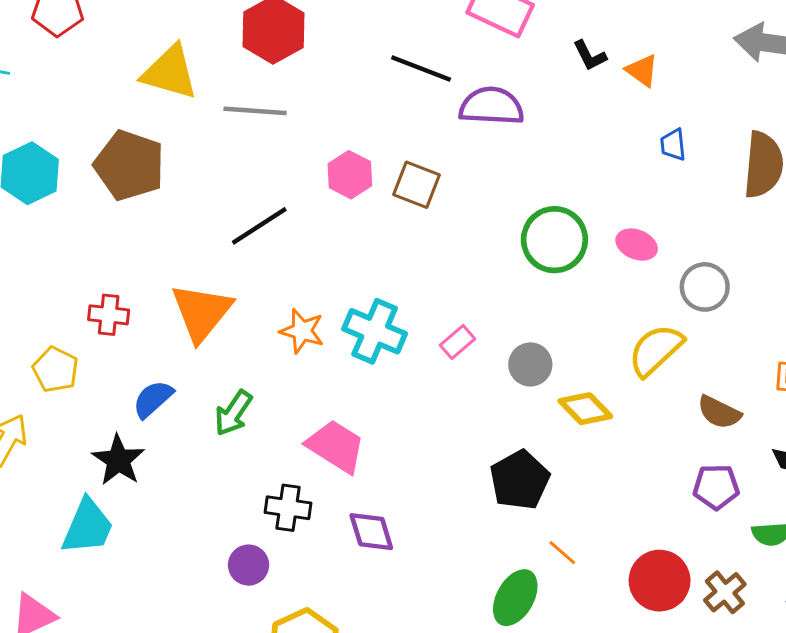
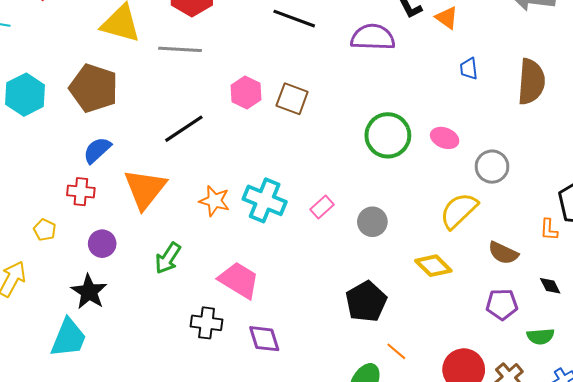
purple semicircle: (491, 106) -> (373, 37), moved
yellow pentagon: (55, 370) -> (45, 230), size x0.7
blue semicircle: (153, 399) -> (97, 150), moved
yellow diamond: (585, 409) -> (433, 266), moved
purple circle: (249, 565) -> (102, 244), moved

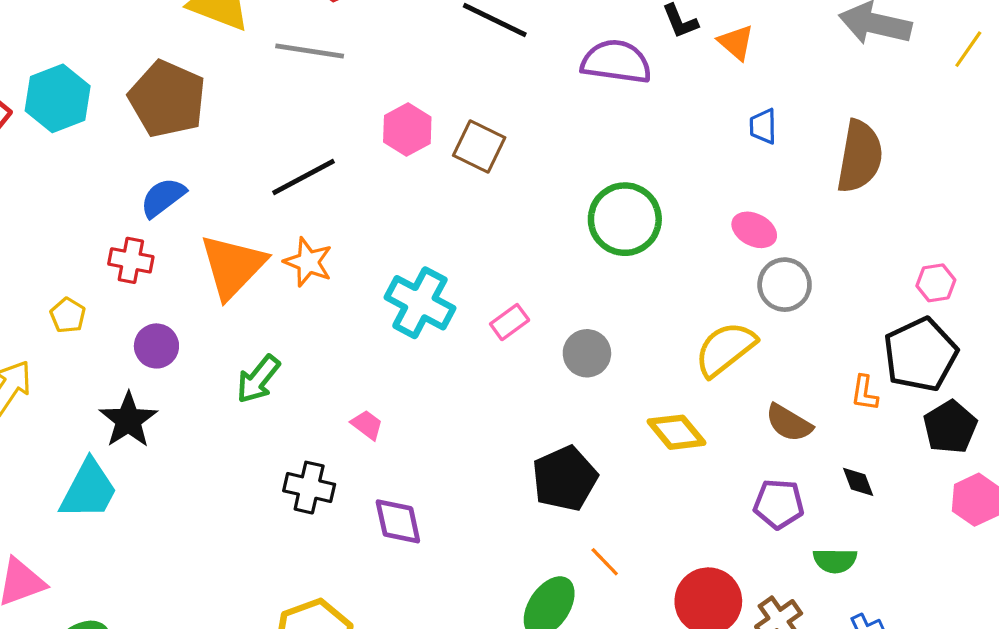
pink ellipse: (445, 138) -> (754, 230), moved
orange star: (214, 201) -> (308, 262), moved
pink trapezoid: (239, 280) -> (367, 425), size x0.5

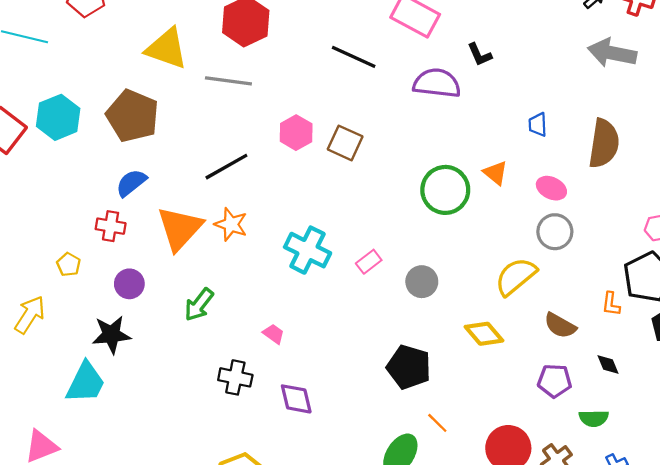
orange triangle: (736, 42) -> (495, 173), moved
pink ellipse: (754, 230) -> (551, 188), moved
black star: (128, 420) -> (111, 335), turned 30
black pentagon: (565, 479) -> (409, 367), turned -30

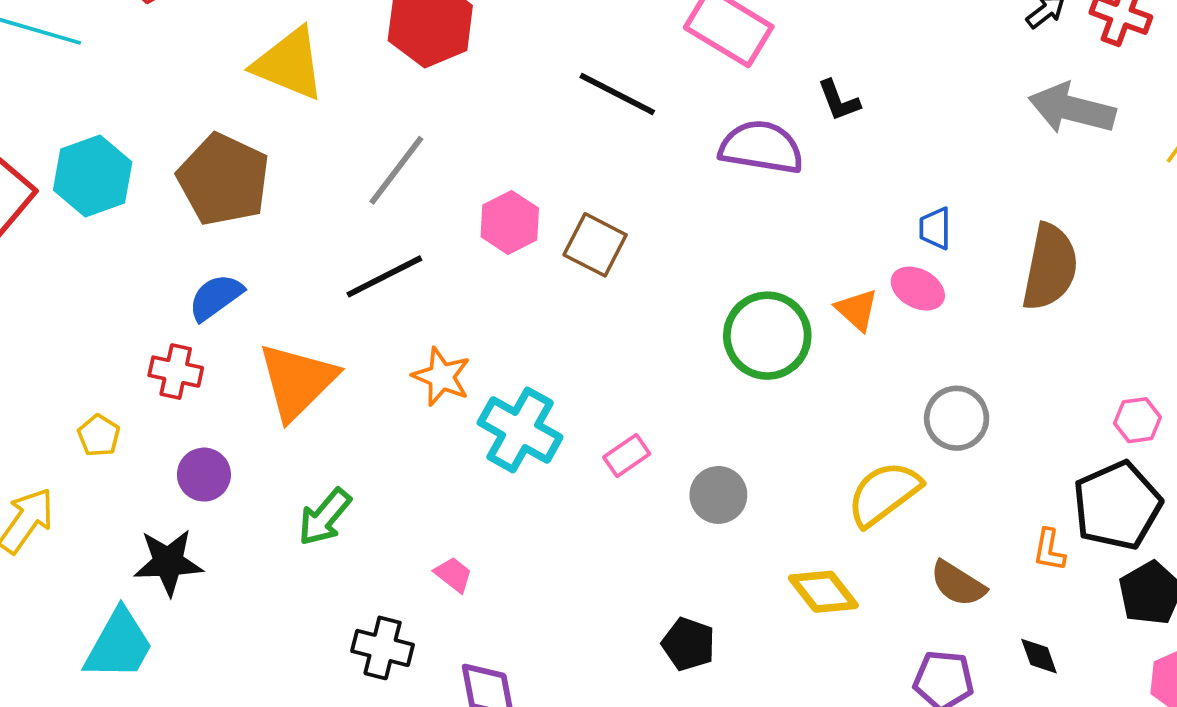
gray line: (228, 81) -> (396, 170), moved, turned -63
pink ellipse: (551, 188) -> (918, 289), moved
orange star: (231, 224) -> (441, 377), moved
black pentagon: (409, 367) -> (688, 644), size x0.7

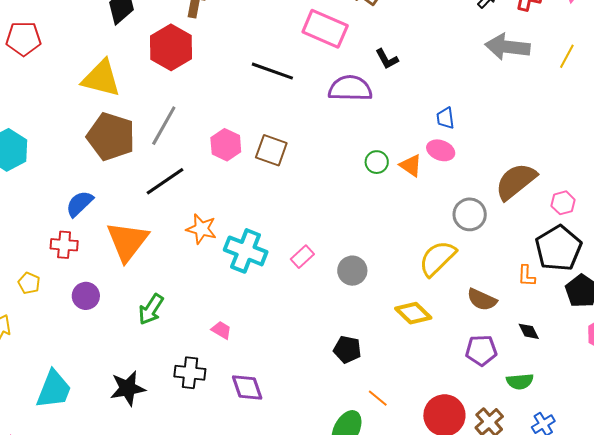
brown pentagon: (224, 180) -> (111, 137), moved
brown semicircle: (1050, 267) -> (516, 181), moved, turned -132
green circle: (767, 336) -> (377, 162), moved, size x0.5
black star: (168, 562) -> (128, 388), moved

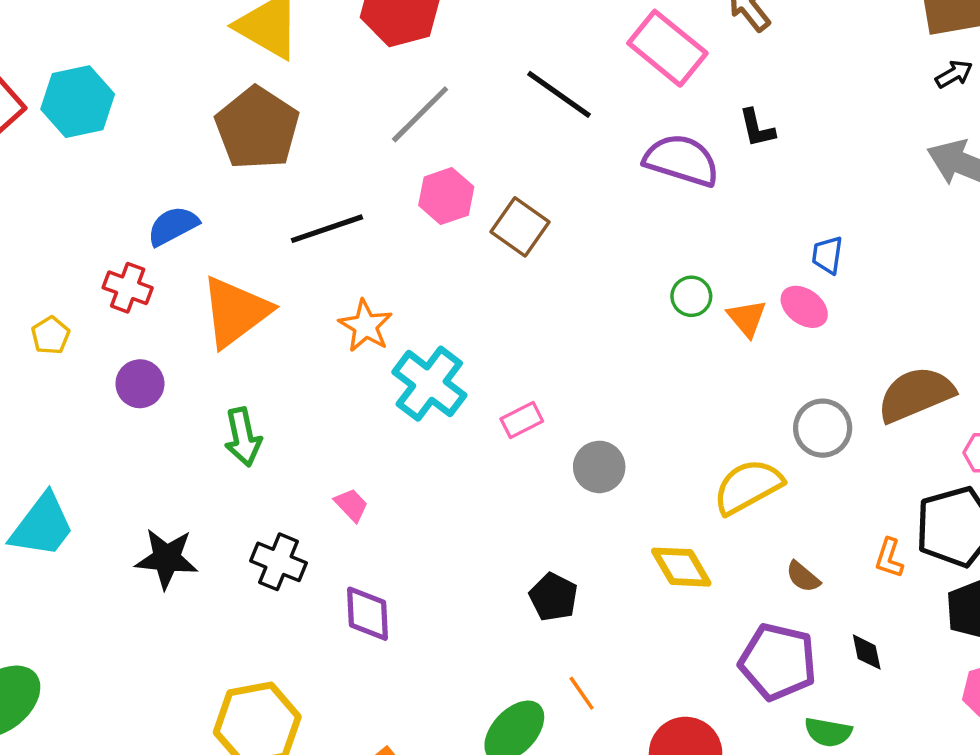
gray line: (164, 126) -> (420, 114), moved
brown semicircle: (482, 300) -> (803, 577), size x0.7
green arrow: (151, 309) -> (243, 437), turned -60
purple pentagon: (481, 350) -> (778, 662), size x1.4

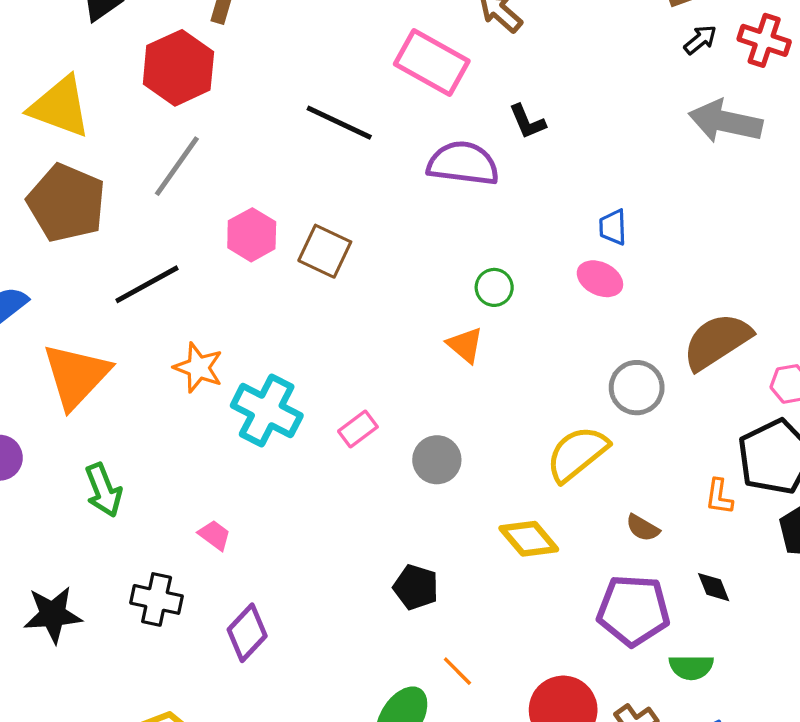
gray line: (420, 114) -> (177, 166), moved
orange triangle: (747, 318) -> (465, 345), moved
purple diamond: (368, 614) -> (247, 633), turned 56

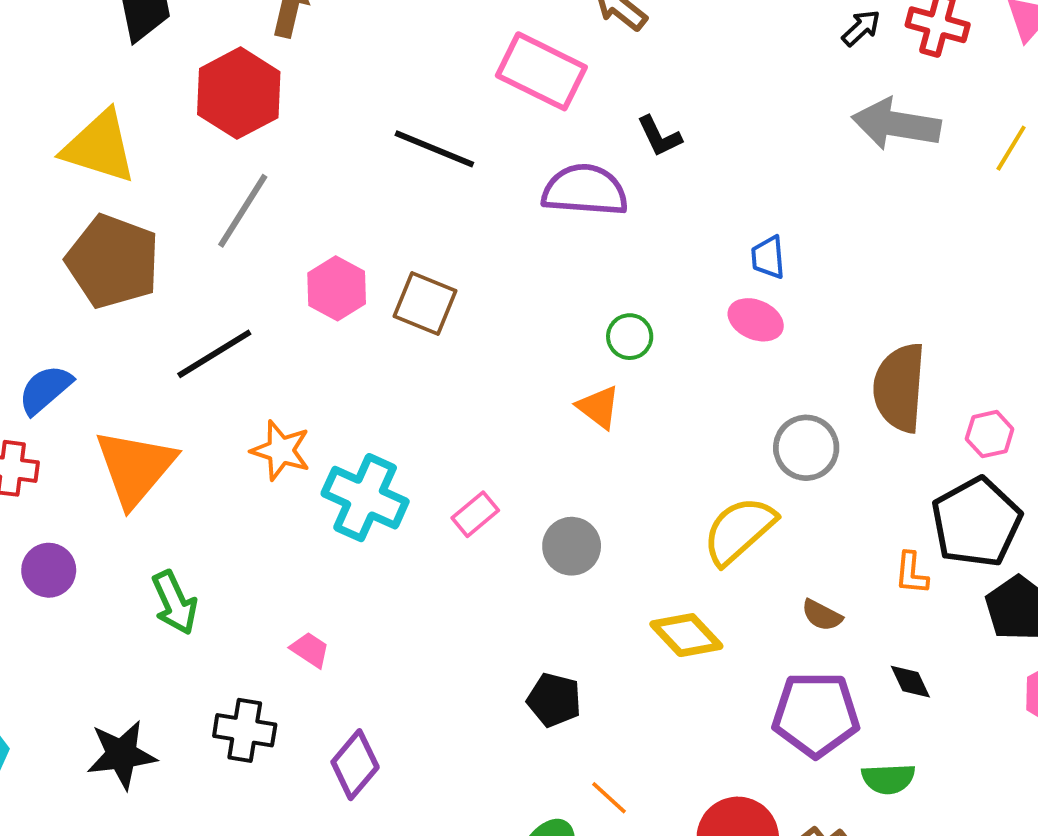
brown semicircle: (717, 341) -> (899, 388), turned -50

